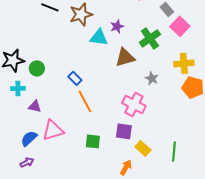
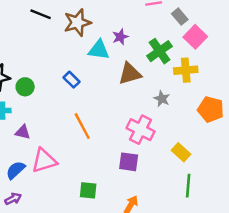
yellow cross: (184, 63) -> (186, 70), moved
blue rectangle: (75, 78) -> (71, 80), moved
green square: (93, 141) -> (88, 190), moved
yellow rectangle: (143, 148) -> (181, 152), moved

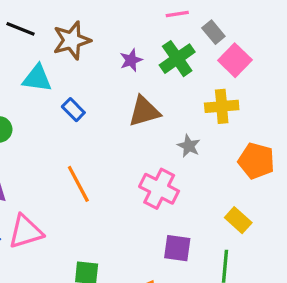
cyan triangle: (99, 50) -> (37, 78), moved
green cross: (160, 51) -> (177, 59), moved
blue rectangle: (71, 80) -> (73, 110), moved
yellow rectangle: (181, 152) -> (238, 220), moved
purple square: (129, 162) -> (177, 248), moved

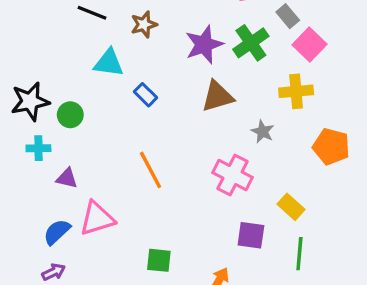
brown star: (72, 40) -> (144, 24), size x0.7
purple star: (131, 60) -> (204, 45), size x1.6
yellow rectangle: (238, 220) -> (291, 207), moved

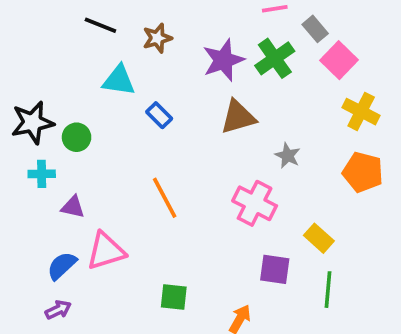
yellow cross: (296, 91) -> (361, 112), moved, turned 32

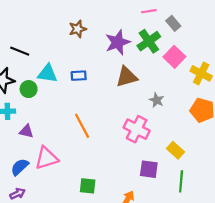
black line: (100, 25) -> (20, 51), moved
pink square: (339, 60) -> (174, 57), moved
cyan triangle: (119, 80) -> (48, 73), moved
blue rectangle: (159, 115) -> (79, 76), turned -48

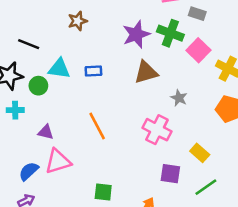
gray rectangle: (173, 23) -> (197, 14), turned -32
brown star: (78, 29) -> (78, 21), moved
green cross: (149, 41) -> (170, 33), turned -35
purple triangle: (26, 131) -> (46, 132), moved
green line: (181, 181) -> (206, 187), turned 50

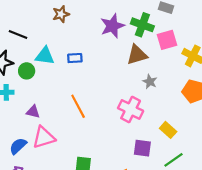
pink square: (198, 50) -> (167, 40), turned 30
brown triangle: (146, 72) -> (137, 55), moved

